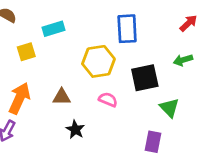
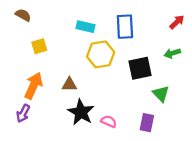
cyan rectangle: (53, 29) -> (86, 27), moved, turned 30
pink semicircle: (108, 100) -> (109, 121), moved
black star: (75, 130) -> (81, 112), size x1.6

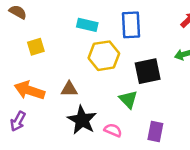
orange arrow: (34, 86) -> (29, 90), turned -96
green triangle: (161, 94) -> (128, 99), moved

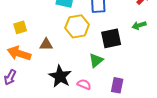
yellow square: (36, 47) -> (20, 27), moved
brown triangle: (69, 89) -> (46, 44), moved
green triangle: (128, 99) -> (96, 60), turned 35

